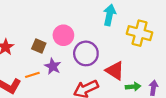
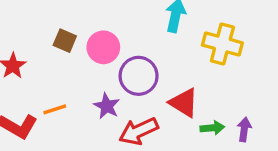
brown square: (39, 46) -> (65, 41), moved
purple star: (53, 66) -> (107, 106), moved

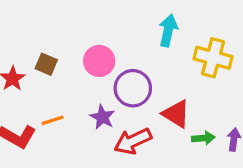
brown square: (65, 41) -> (46, 64), moved

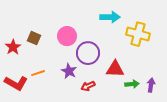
cyan arrow: (168, 30) -> (110, 17), turned 78
red triangle: (176, 114) -> (115, 69), turned -30
red arrow: (133, 141) -> (88, 86), size x0.6

